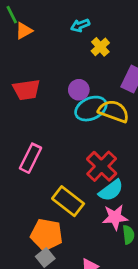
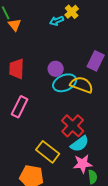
orange triangle: (24, 31) -> (15, 25), turned -40
yellow cross: (100, 47) -> (72, 12), moved
red trapezoid: (26, 90) -> (17, 69), turned 100
pink rectangle: (30, 158) -> (20, 107), moved

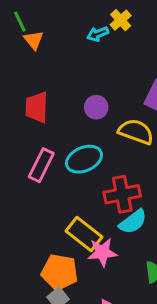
cyan ellipse: (65, 83) -> (84, 159), moved
red cross: (73, 126) -> (122, 194), turned 35
pink star: (83, 164) -> (102, 252), moved

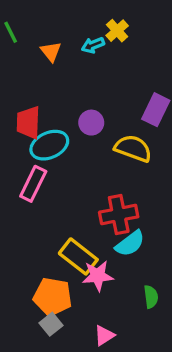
orange triangle: (34, 40) -> (51, 52), moved
cyan ellipse: (84, 159) -> (49, 145), moved

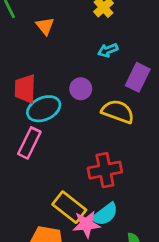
cyan arrow: (93, 45) -> (108, 50), moved
cyan semicircle: (130, 244) -> (105, 214), moved

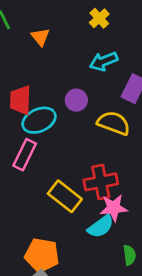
cyan arrow: (108, 50) -> (104, 61), size x1.4
yellow rectangle: (69, 207) -> (65, 196), moved
pink star: (86, 224) -> (114, 208), moved

